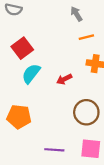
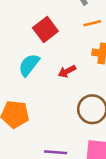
red square: (22, 48) -> (45, 30), moved

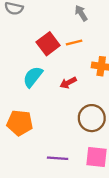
orange line: (92, 23) -> (74, 43), moved

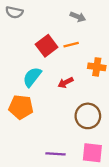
gray arrow: (81, 13) -> (78, 17), turned 144
orange pentagon: (20, 123) -> (21, 107), moved

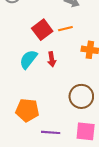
red arrow: (66, 83) -> (52, 59), moved, turned -72
orange pentagon: (21, 107) -> (27, 110), moved

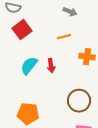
red square: (42, 30) -> (22, 30), moved

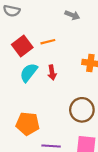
red square: (22, 30) -> (22, 46), moved
orange line: (64, 37) -> (48, 42), moved

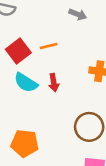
cyan semicircle: (29, 73) -> (26, 83), turned -96

